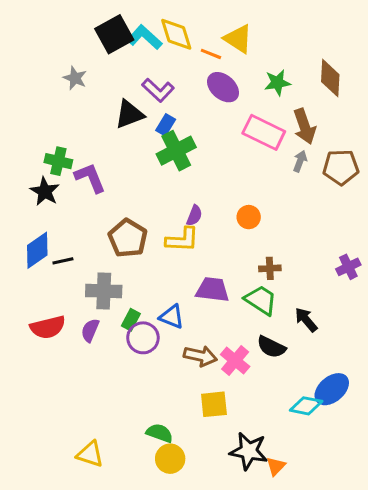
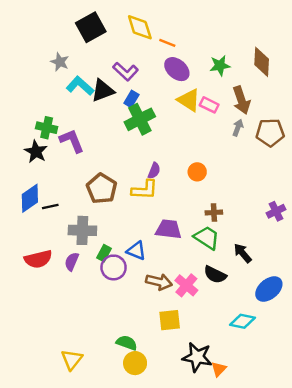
cyan L-shape: (144, 37) -> (80, 86), moved
yellow triangle: (238, 39) -> (189, 100), moved
pink rectangle: (264, 132) -> (209, 105), size x0.6
blue ellipse: (332, 389) -> (269, 289), moved
yellow triangle: (90, 454) -> (72, 359), turned 50

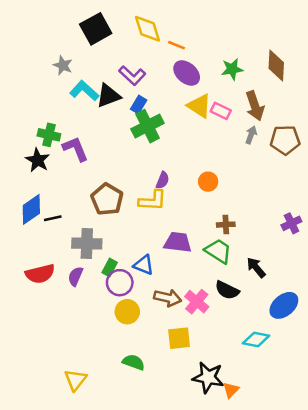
yellow circle: (135, 363) -> (127, 312), moved

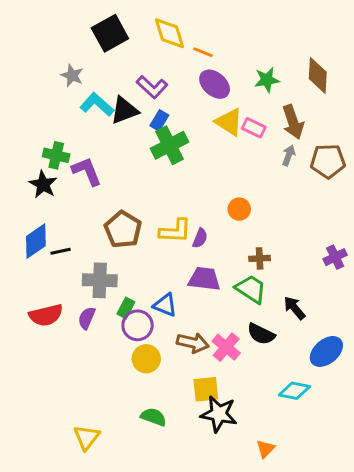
purple semicircle: (163, 180) -> (200, 238), moved
black star: (208, 377) -> (219, 414), moved

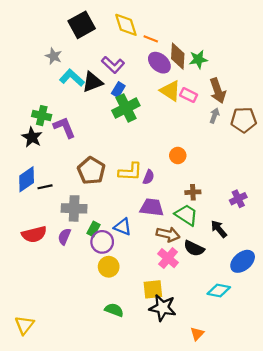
brown diamond: (318, 75) -> (178, 56), moved
purple cross: (335, 257) -> (238, 199), moved
brown arrow: (193, 343) -> (168, 234), moved
yellow triangle: (87, 437) -> (24, 325), moved

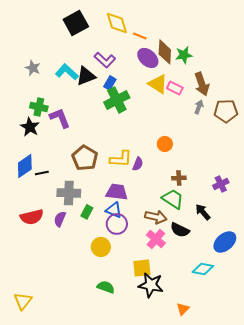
gray star: (54, 56) -> (33, 68), moved
purple trapezoid: (152, 207) -> (117, 192), moved
purple circle: (102, 242) -> (117, 224), moved

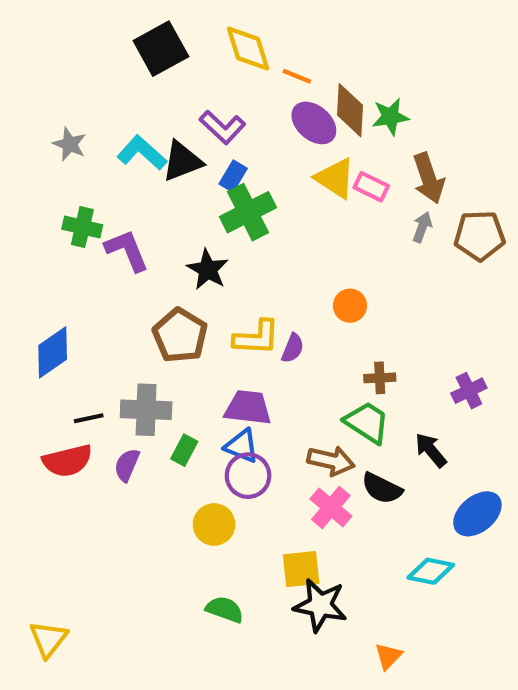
black star: (30, 127) -> (208, 270), moved
black line: (42, 173) -> (89, 418), moved

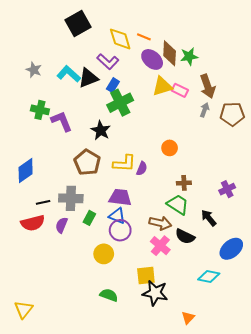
yellow diamond: (248, 49) -> (120, 39), moved
yellow triangle: (335, 178) -> (162, 86), turned -50

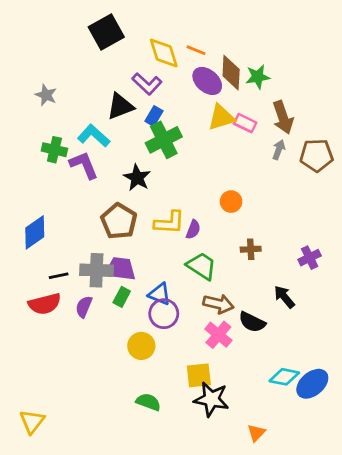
cyan L-shape: (69, 74) -> (94, 136), moved
purple trapezoid: (120, 197) -> (120, 269), moved
green trapezoid: (178, 205) -> (202, 266), moved
blue ellipse: (231, 249) -> (312, 384), moved

